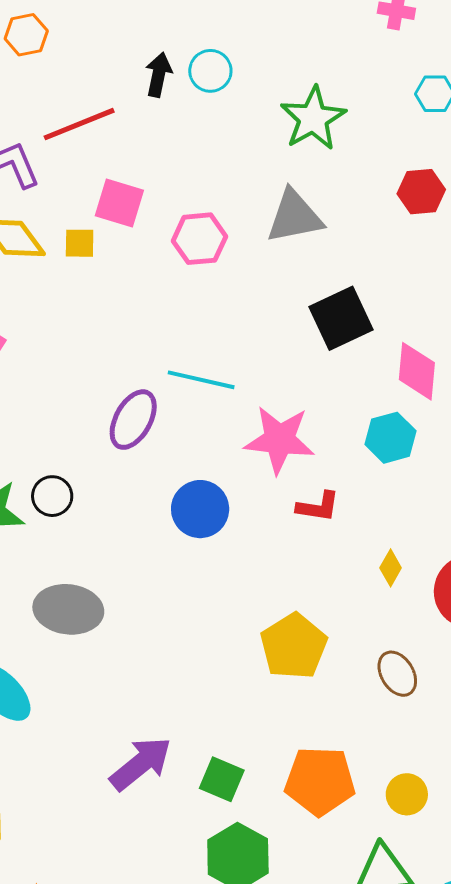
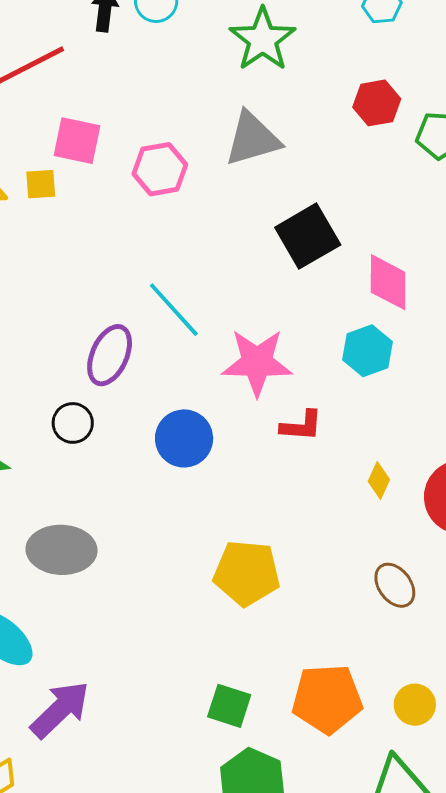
cyan line: (201, 380) -> (174, 310), turned 40
black circle: (52, 496) -> (73, 423), moved
yellow pentagon: (294, 646) -> (247, 573), moved, turned -30
purple arrow: (141, 764) -> (60, 710), moved

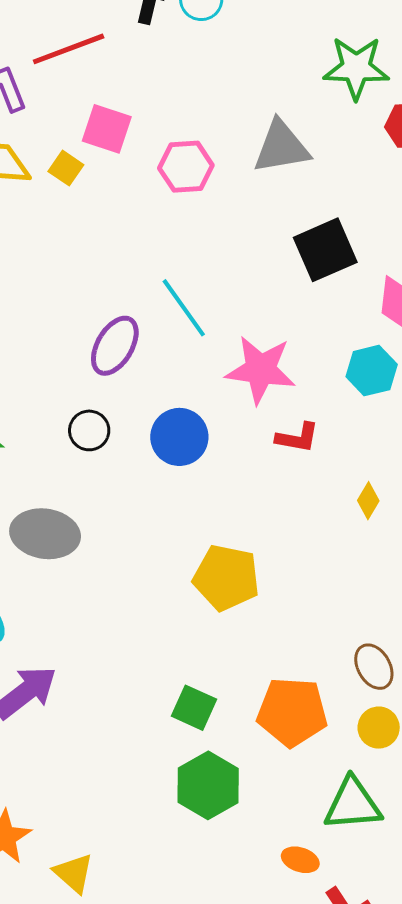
green star: (263, 39) -> (356, 68), moved, turned 30
yellow square: (41, 184) -> (66, 168), turned 32
black circle: (73, 423) -> (89, 430), moved
brown ellipse: (395, 585) -> (374, 667), moved

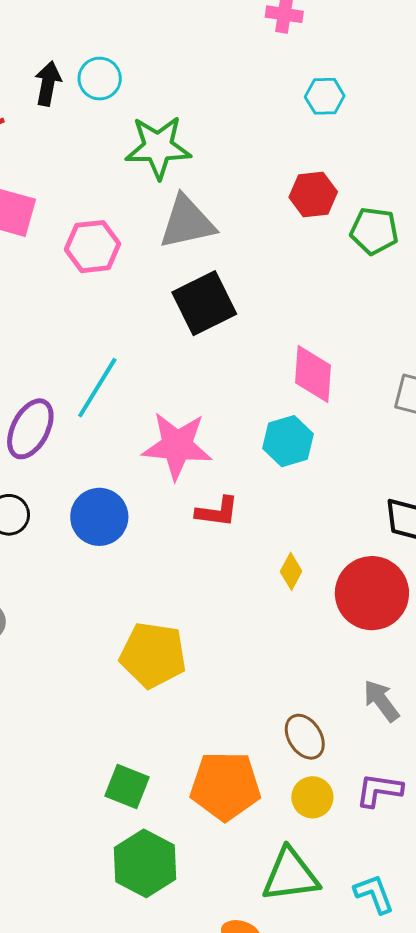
green star: (356, 68) -> (158, 147), moved
black square: (325, 250) -> (204, 303), moved
cyan line: (184, 308) -> (97, 388), turned 70

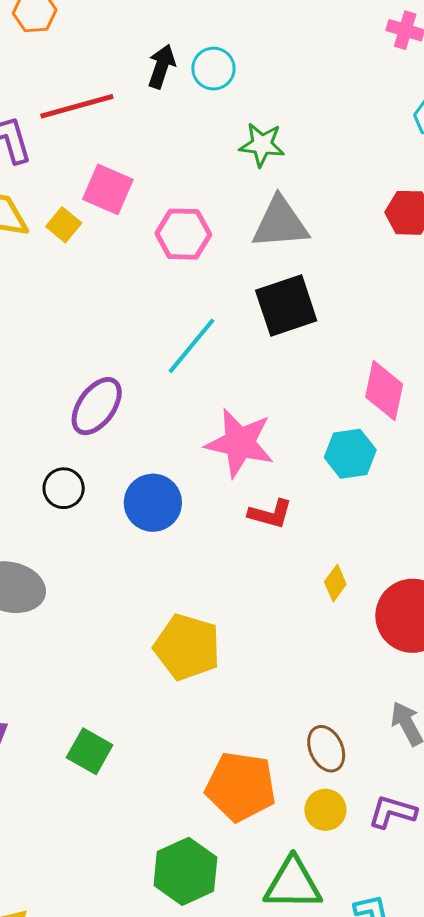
green star: (158, 147) -> (262, 145), size x0.7
cyan line: (97, 388) -> (192, 346), moved
green square: (127, 786) -> (90, 751), moved
green hexagon: (145, 863) -> (185, 871), moved

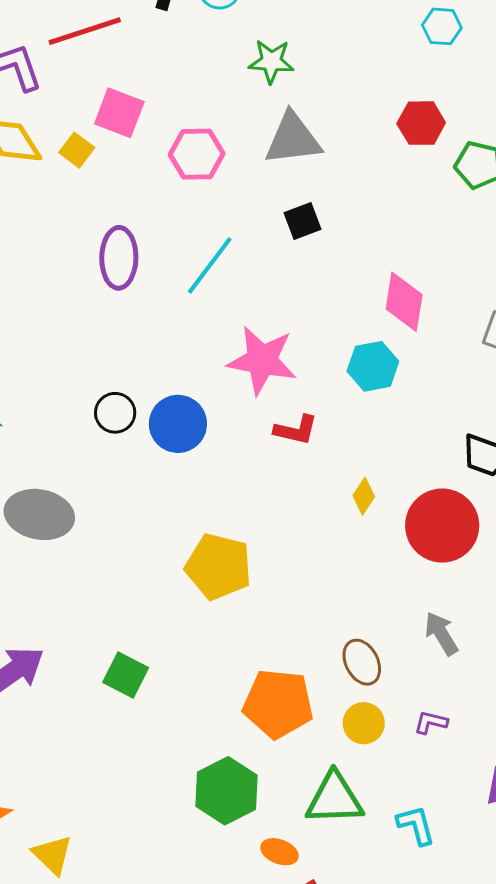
black square: (286, 305) -> (302, 221), size x0.6
purple ellipse: (97, 406) -> (119, 258), moved, turned -32
black circle: (64, 488) -> (115, 413), moved
purple L-shape: (392, 812) -> (431, 722), size x0.7

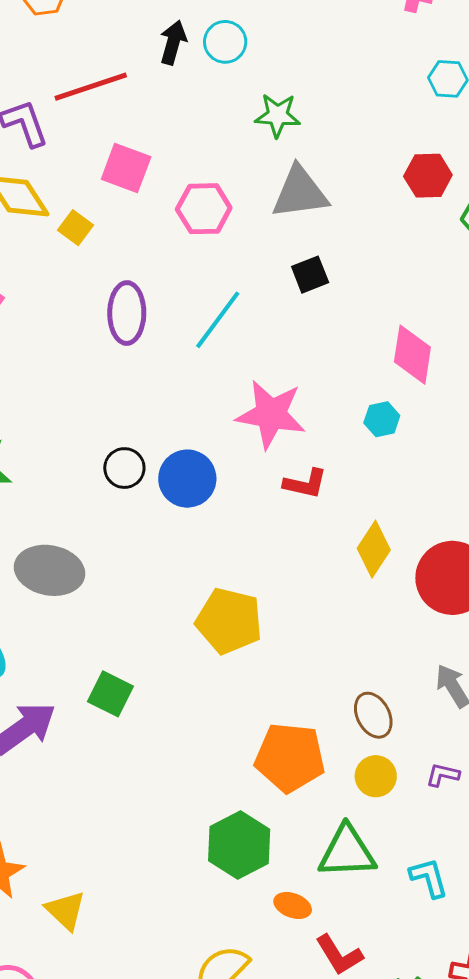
yellow square: (77, 150) -> (76, 228), moved
cyan hexagon: (373, 366) -> (382, 419), size x0.7
yellow diamond: (364, 496) -> (374, 549), size x1.5
green square: (126, 675) -> (110, 694), moved

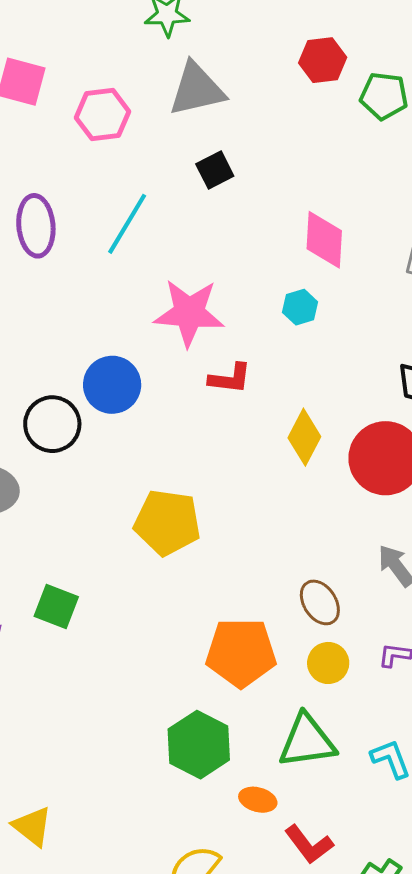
black circle: (124, 468) -> (52, 424), moved, size x1.4

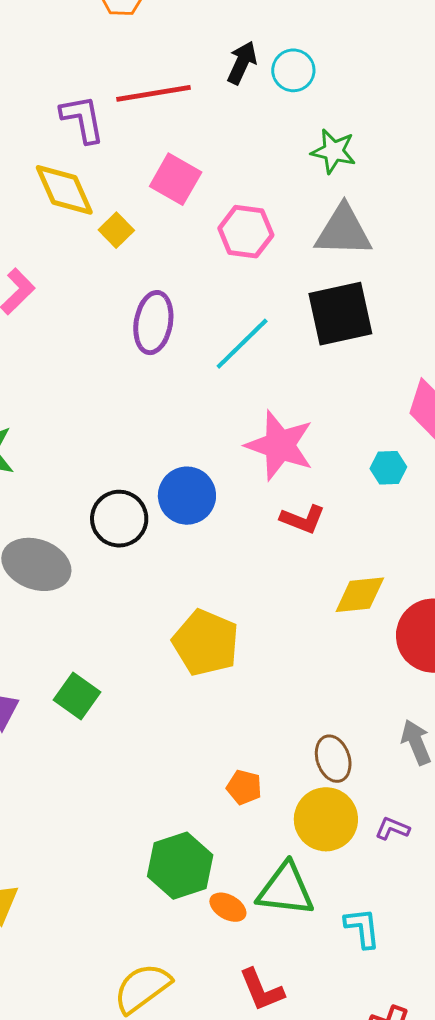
black square: (215, 170) -> (340, 314), size x1.8
yellow diamond: (304, 437) -> (360, 595), turned 42
orange pentagon: (241, 653) -> (244, 787), size x0.5
yellow circle: (328, 663) -> (326, 819), size x1.5
orange ellipse: (258, 800) -> (228, 907), moved

